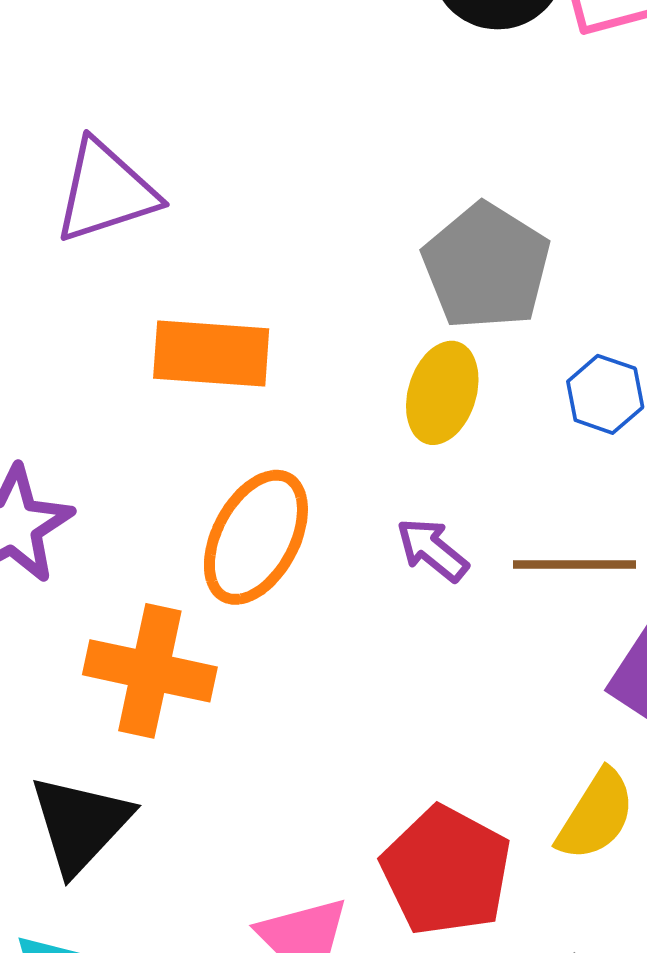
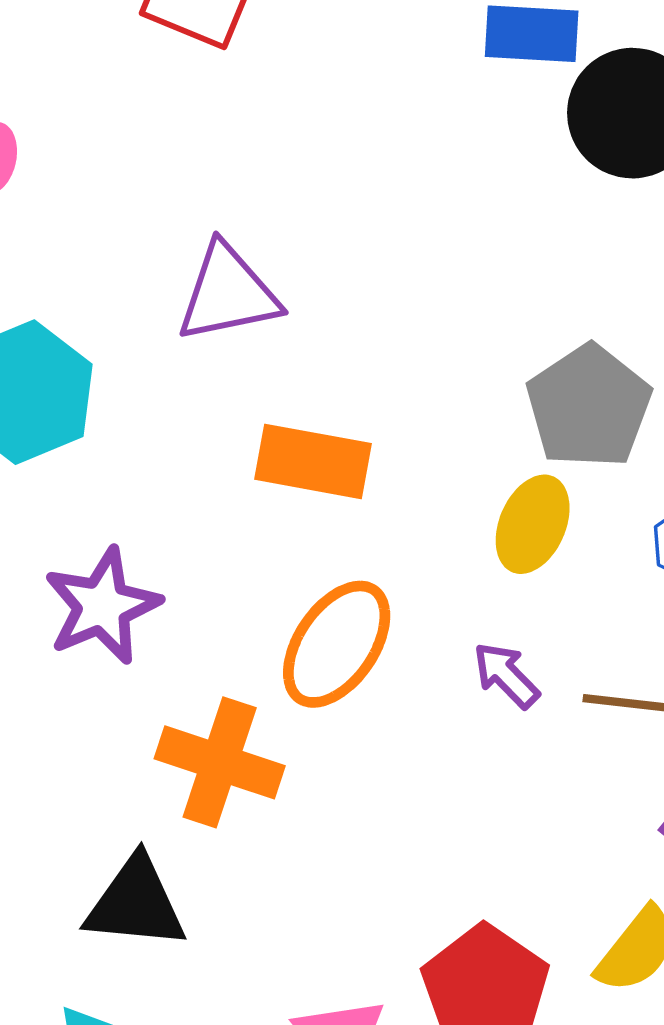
black triangle: (80, 824) -> (136, 903), turned 46

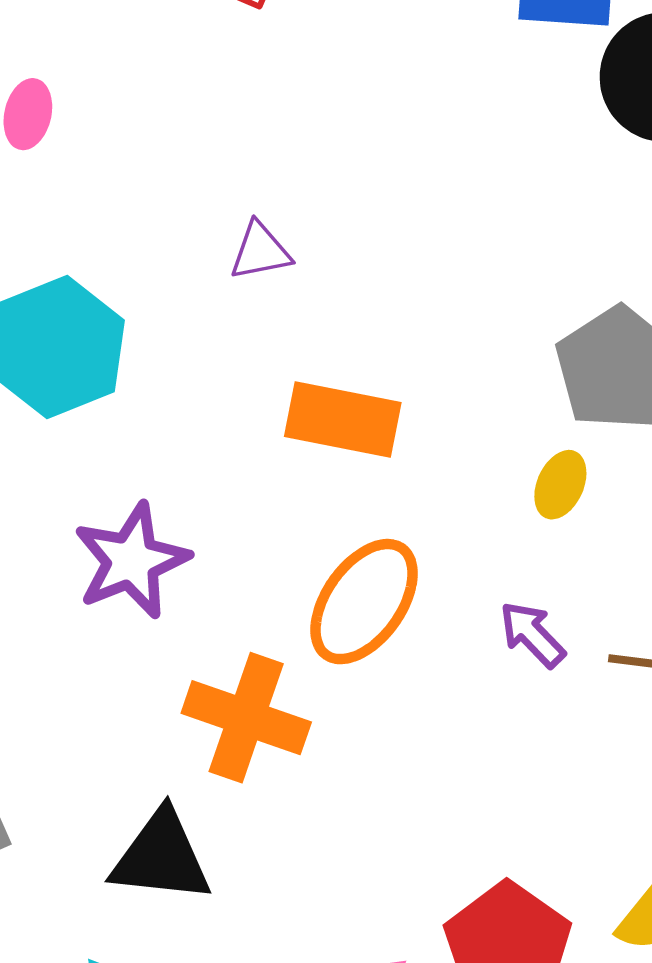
purple triangle: (228, 293) -> (260, 251), size x0.6
yellow ellipse: (533, 524) -> (560, 485), size x0.7

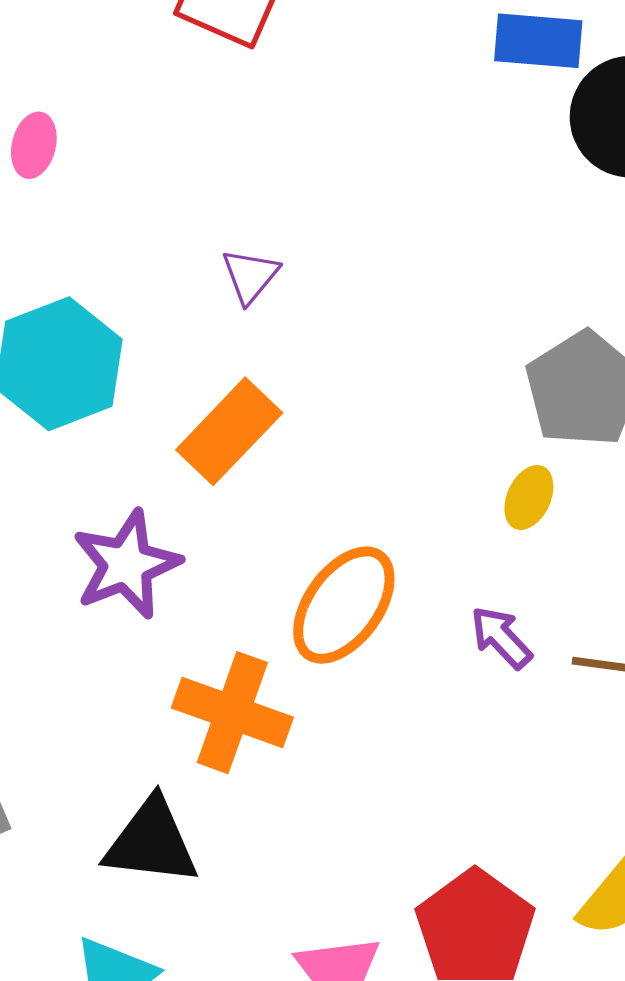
purple triangle: (260, 251) -> (250, 276), turned -40
orange rectangle: (343, 420) -> (229, 431), moved, turned -58

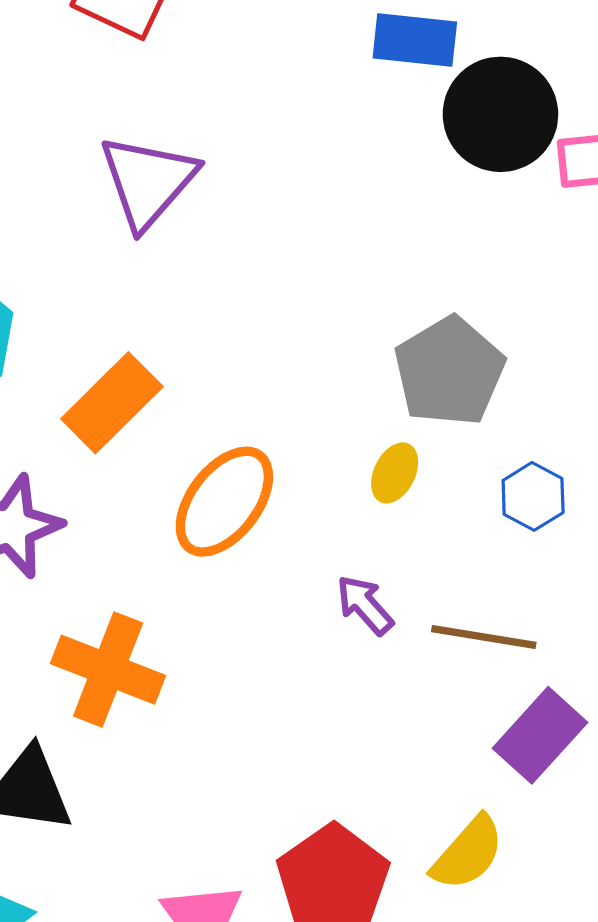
purple triangle: (250, 276) -> (148, 181), moved, size x1.8
orange ellipse: (344, 605) -> (224, 502), moved

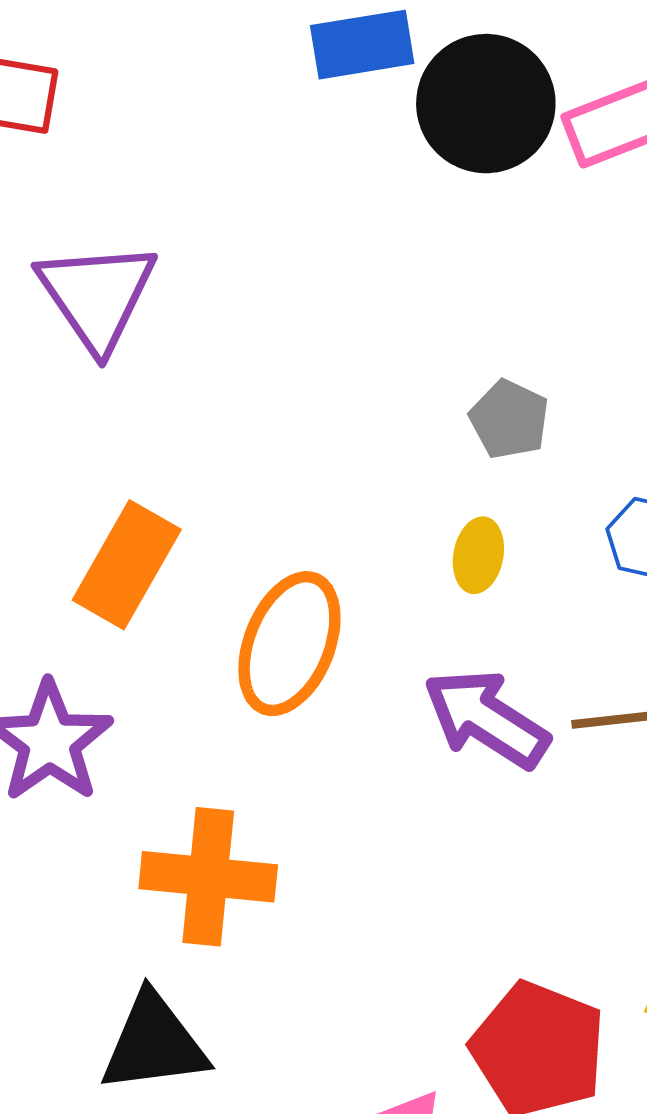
gray pentagon: (449, 371) -> (509, 419), size x0.6
purple arrow: (365, 605) -> (486, 719), size x1.6

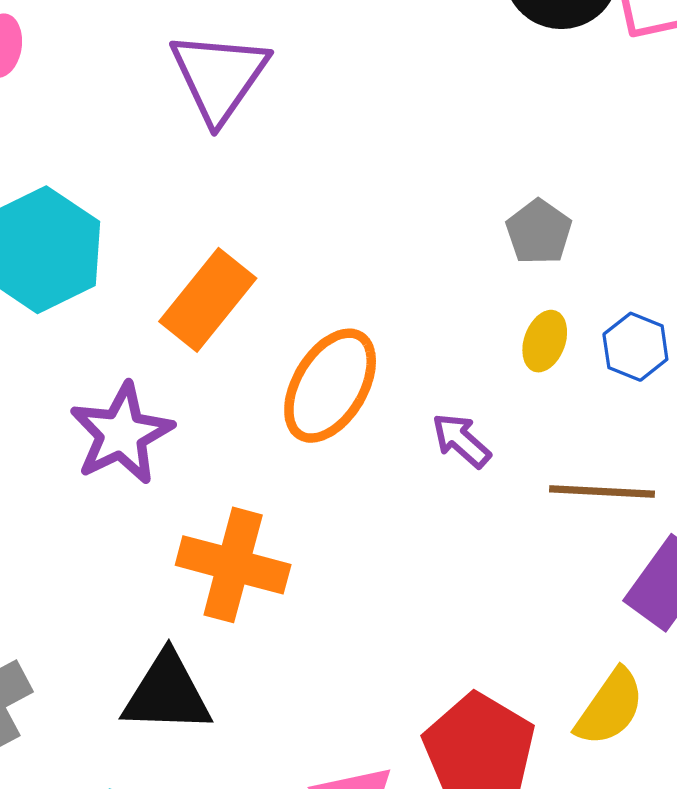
yellow ellipse: (478, 555) -> (545, 341), moved
purple arrow: (486, 719) -> (461, 440), moved, size x0.6

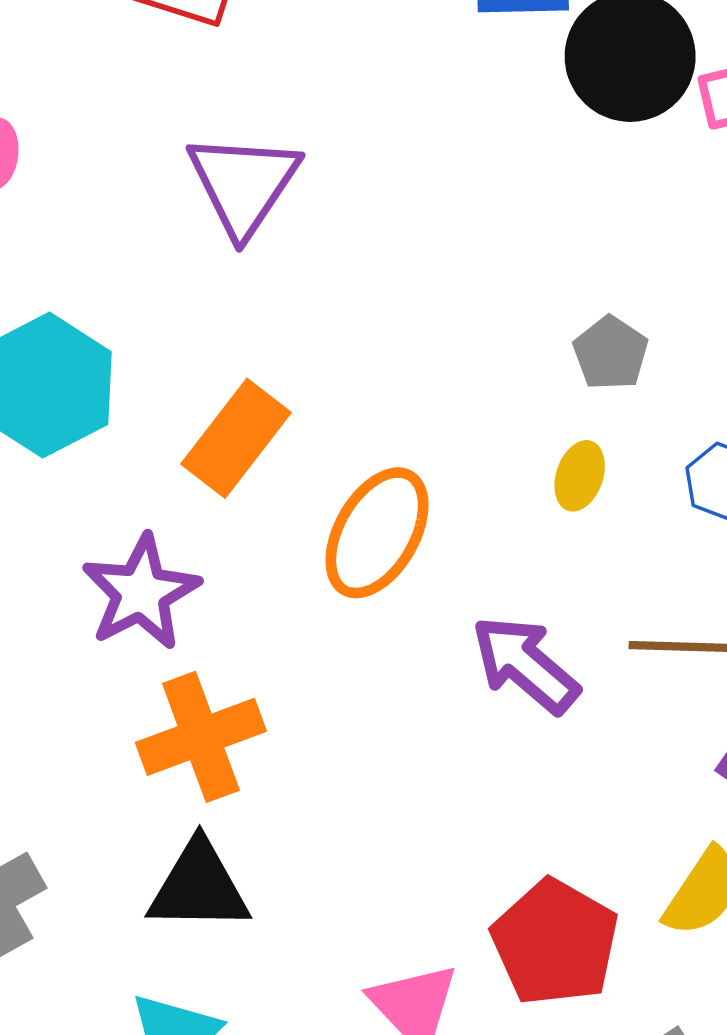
yellow ellipse: (545, 341) -> (580, 476), moved
purple arrow: (461, 440) -> (525, 664), moved, size x1.6
orange cross: (233, 565) -> (201, 737), moved, turned -34

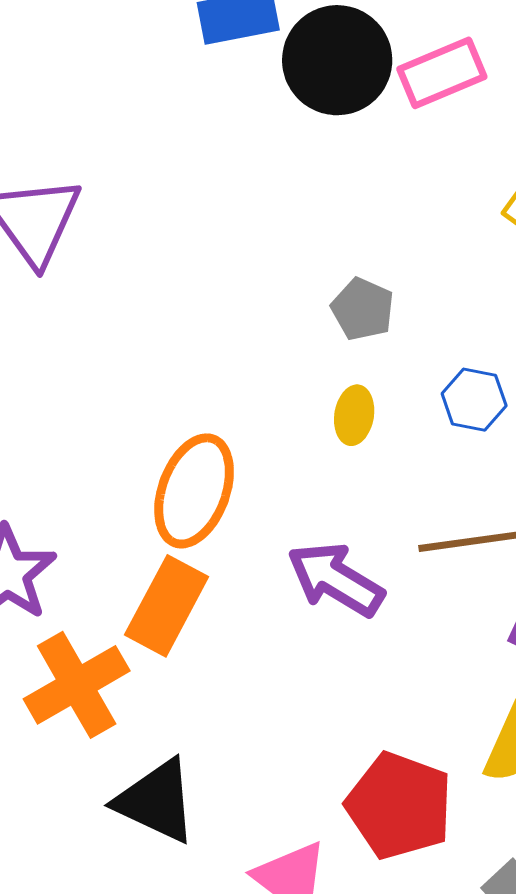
orange rectangle: (236, 438) -> (167, 606), moved
black triangle: (199, 887) -> (156, 801), moved, turned 34

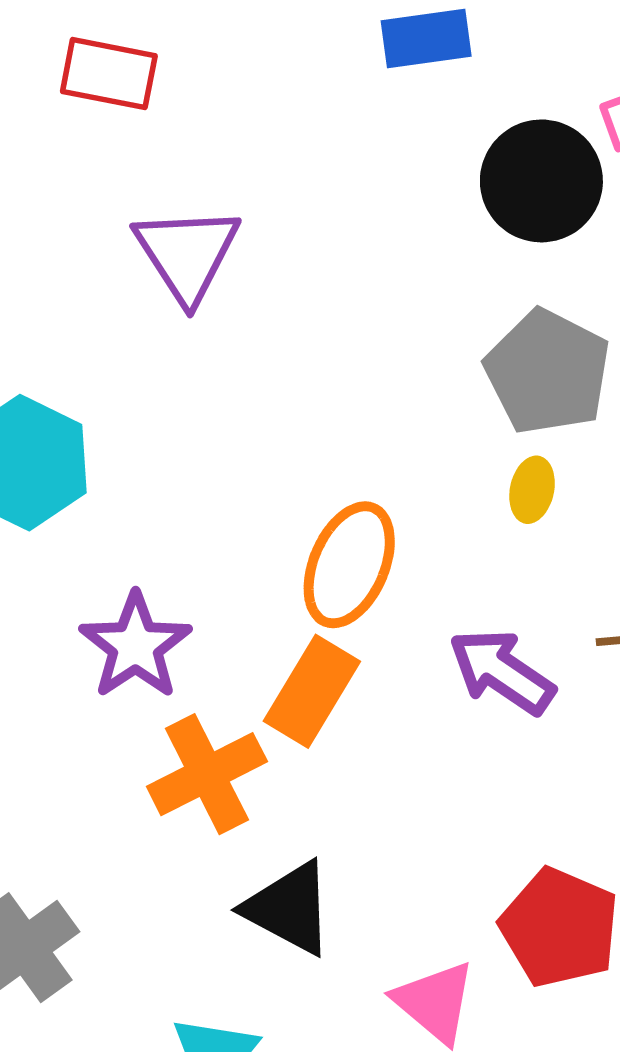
black circle: (337, 60) -> (541, 181), moved
gray pentagon: (363, 309) -> (548, 372), size x1.8

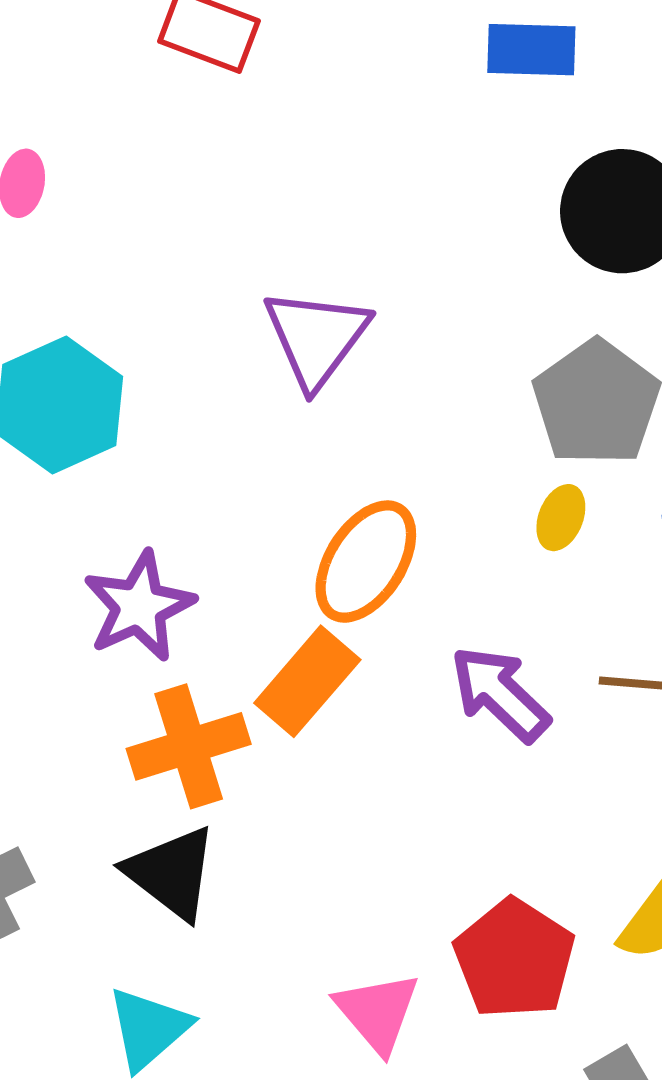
purple triangle: (187, 254) -> (316, 338), moved
black triangle: (289, 908) -> (171, 873), moved

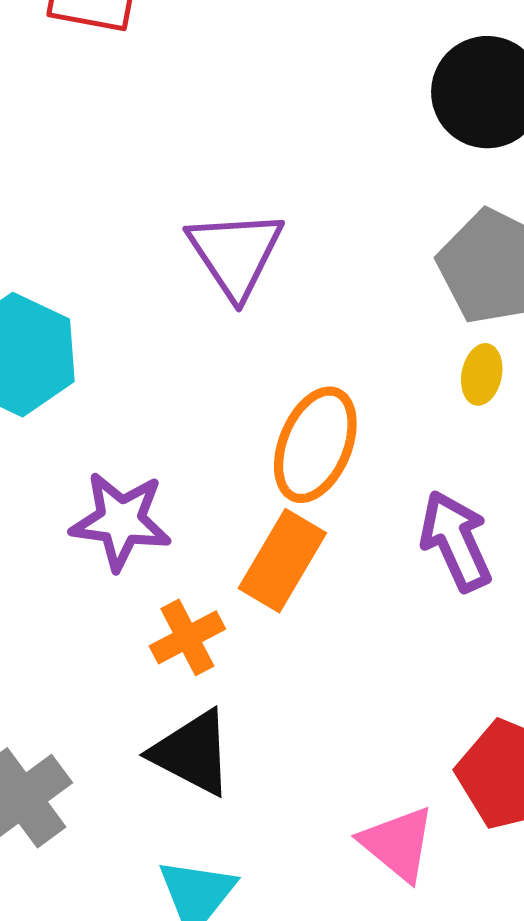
purple star: (139, 606) -> (121, 521), turned -30
purple arrow: (500, 694) -> (456, 541), turned 32
orange cross: (189, 746) -> (187, 637), size x0.7

